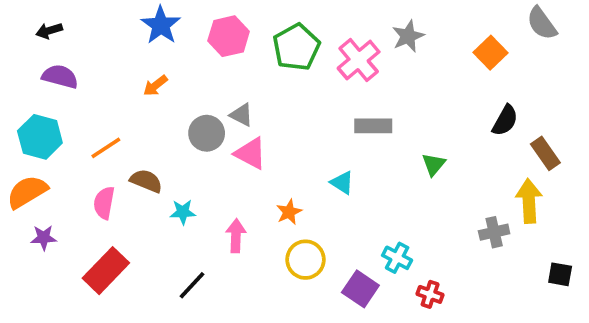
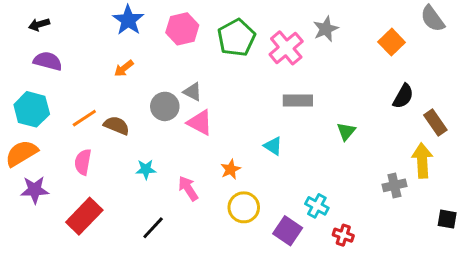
brown semicircle: (146, 181) -> (117, 125), moved
pink arrow: (236, 236) -> (188, 188), turned -35
purple star: (44, 238) -> (35, 190), size x1.4

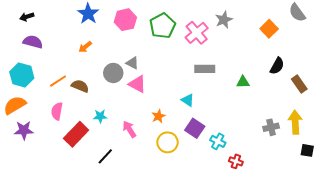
green triangle: (346, 131) -> (243, 82), moved, turned 48
yellow arrow: (422, 161) -> (295, 122), moved
red rectangle: (84, 216) -> (76, 134), moved
purple square: (288, 231) -> (195, 128), moved

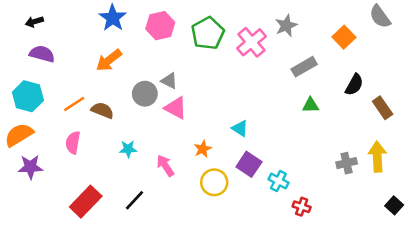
orange arrow: (85, 47) -> (109, 60), size x1.5
gray rectangle: (205, 69) -> (304, 67), moved, turned -30
red rectangle: (76, 134) -> (86, 202), moved
black square: (307, 150) -> (394, 205), moved, turned 32

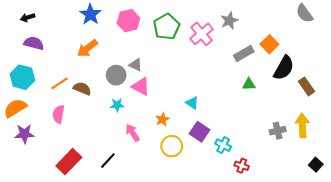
orange square: (344, 37) -> (269, 44), moved
black semicircle: (354, 85) -> (284, 68), size x1.4
cyan star: (128, 149) -> (117, 105), moved

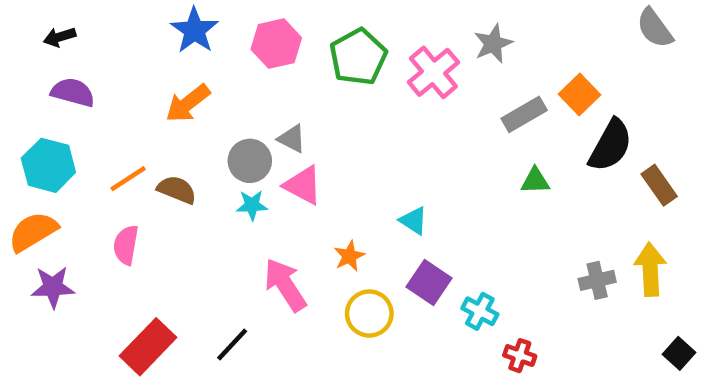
cyan star: (117, 105) -> (252, 205), moved
pink arrow: (133, 133) -> (285, 285), size x1.4

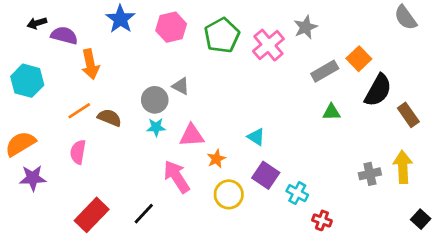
purple semicircle: (73, 92) -> (64, 35), moved
orange arrow: (188, 103) -> (90, 64), moved, turned -64
cyan hexagon: (48, 165) -> (27, 81), moved
pink triangle: (303, 185) -> (192, 135), moved, turned -32

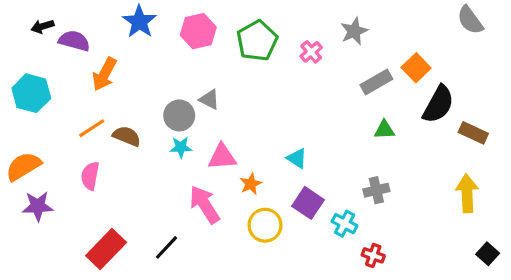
pink cross: (268, 45) -> (311, 52), size x0.6
orange arrow: (90, 64) -> (104, 74), turned 40
brown rectangle: (408, 115) -> (473, 133), turned -30
gray cross: (370, 174) -> (376, 190), moved

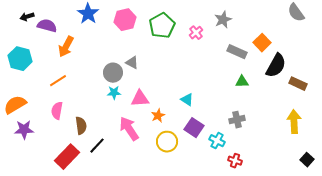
gray rectangle: (376, 82) -> (237, 52), turned 54
brown semicircle: (127, 136) -> (81, 126), moved, turned 60
black line: (166, 247) -> (97, 146), moved

